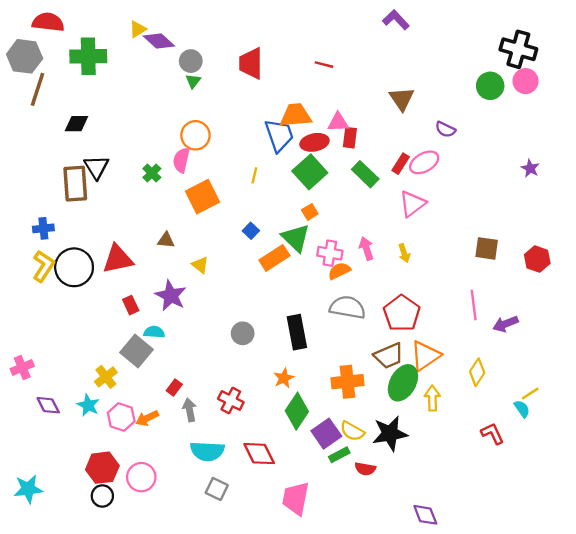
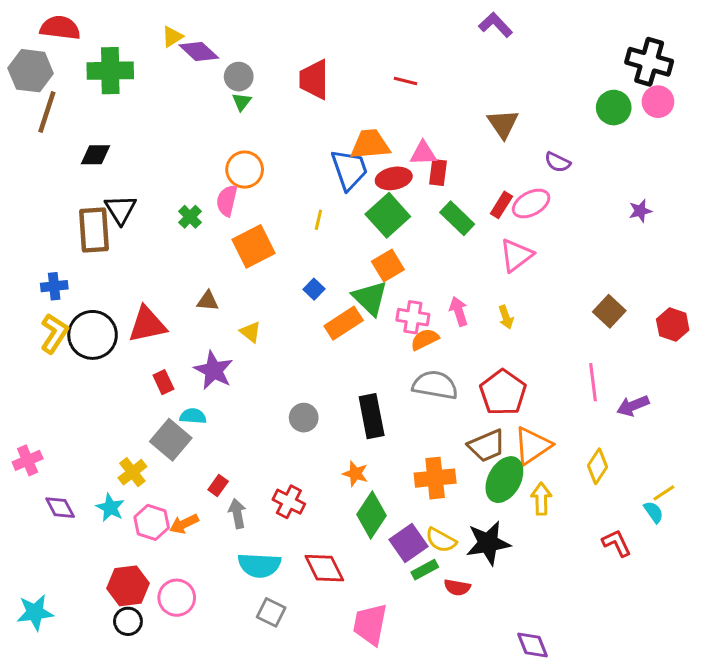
purple star: (530, 168) -> (640, 211), moved, turned 30
orange square: (310, 212) -> (388, 266), size x1.5
brown square: (487, 248) -> (609, 311), turned 35
orange star: (284, 378) -> (355, 474), turned -30

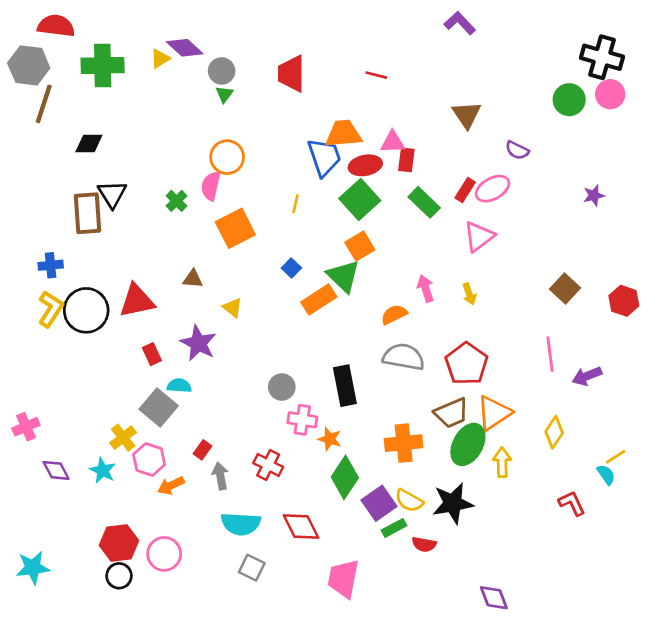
yellow triangle: (172, 37) -> (160, 59), moved
pink cross: (413, 317) -> (302, 420), moved
pink hexagon: (152, 522) -> (149, 460), moved

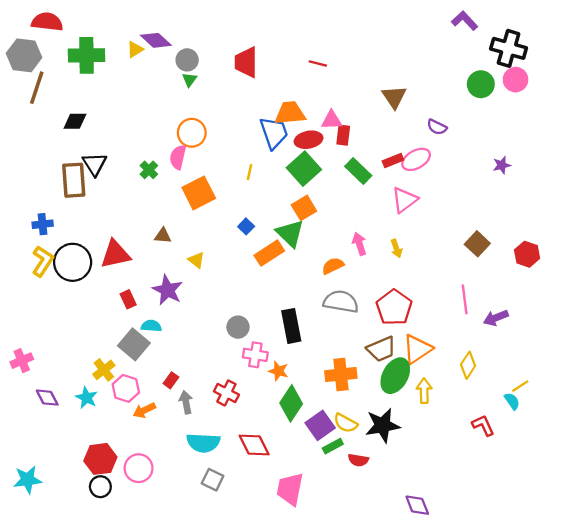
purple L-shape: (460, 23) -> (465, 21), moved
red rectangle: (465, 190) -> (393, 161), turned 36

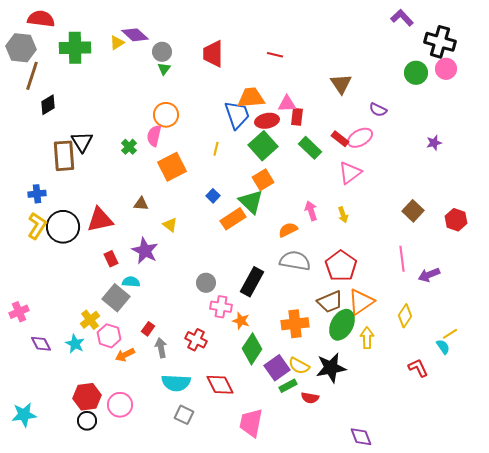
black diamond: (75, 121) -> (48, 105), moved, turned -30
red rectangle: (393, 161) -> (340, 139), turned 60
black rectangle: (291, 326) -> (252, 282), turned 40

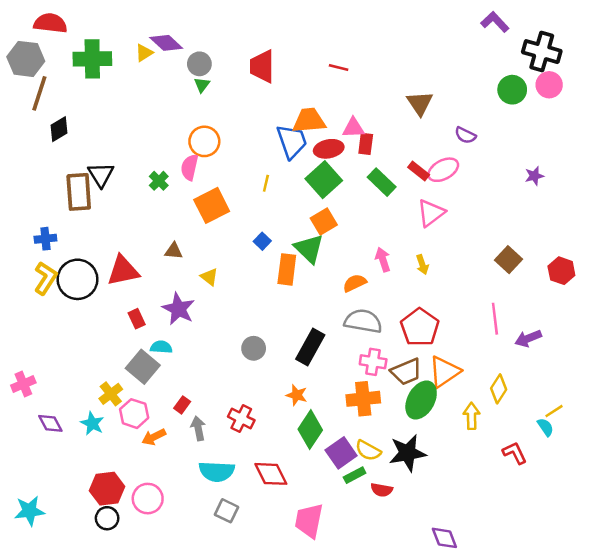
orange rectangle: (233, 219) -> (287, 269), turned -50
pink cross: (221, 307) -> (373, 362), moved
yellow arrow: (367, 338) -> (472, 416), moved

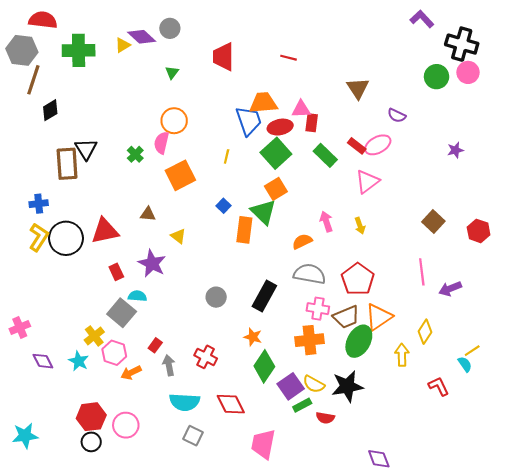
gray circle: (199, 64) -> (170, 28), moved

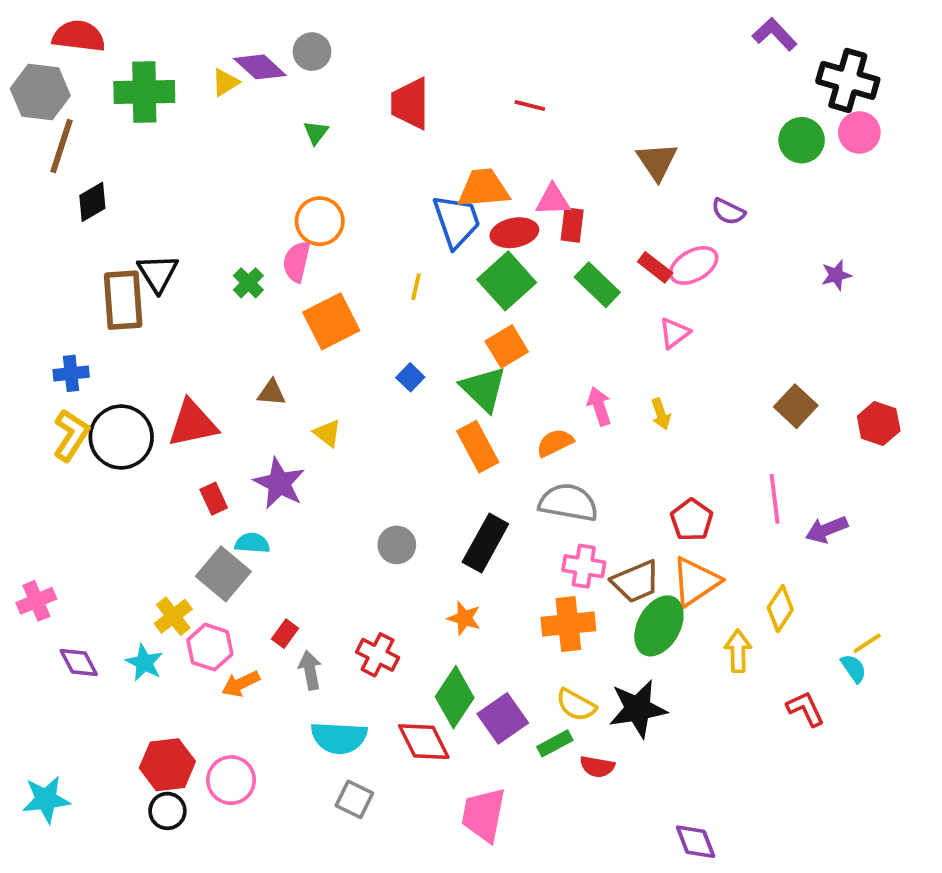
pink triangle: (367, 182) -> (674, 333), size x0.7
orange rectangle: (244, 230) -> (478, 447), moved, turned -35
red pentagon: (358, 279) -> (692, 520), moved, size x0.7
green diamond: (264, 366) -> (455, 697), moved
purple square: (291, 386) -> (503, 718), moved

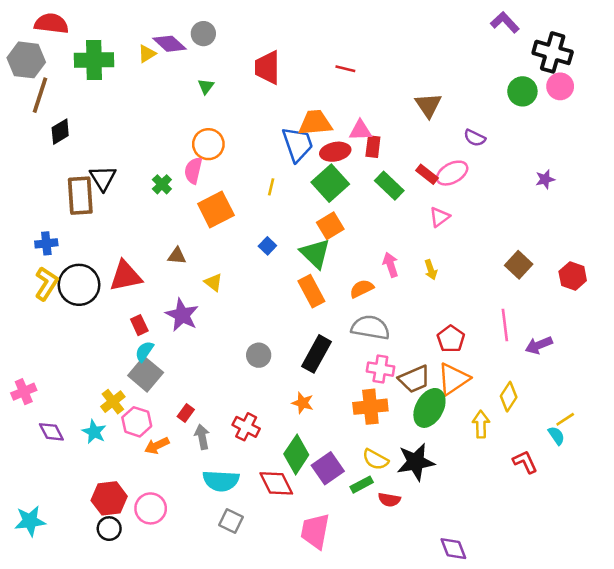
cyan semicircle: (252, 543) -> (144, 351), moved, turned -60

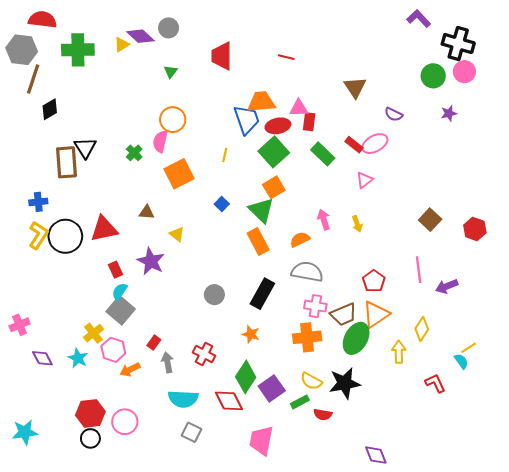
purple star: (545, 179) -> (449, 113), moved

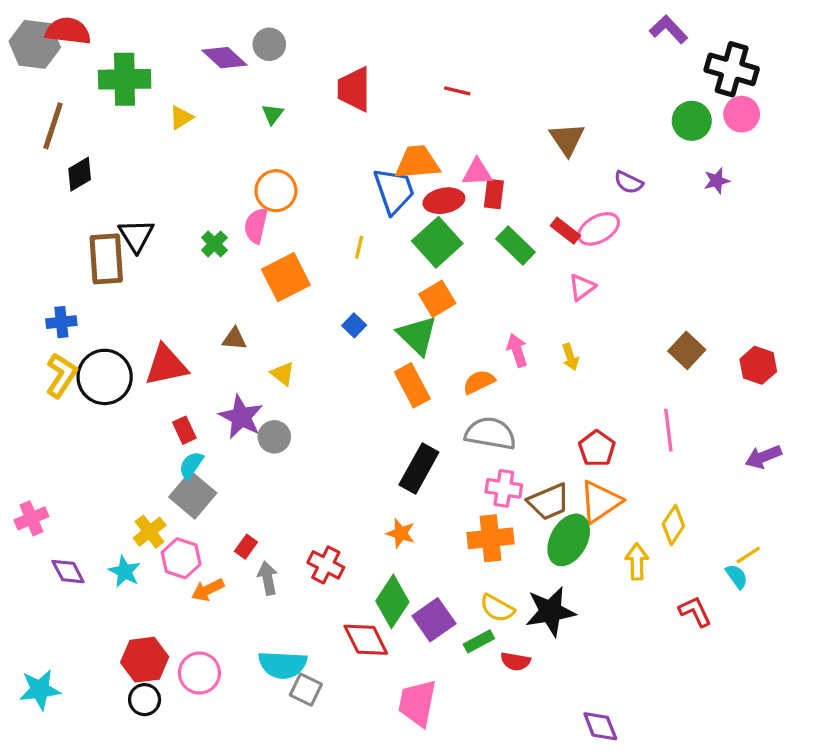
yellow triangle: (122, 45) -> (181, 117), moved
gray hexagon: (22, 50) -> (35, 44), moved
purple arrow: (447, 286) -> (763, 457), moved
gray circle: (214, 295) -> (274, 437), moved
cyan semicircle: (183, 399) -> (283, 665), moved

